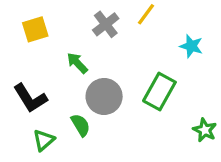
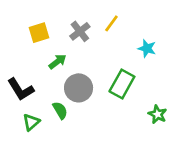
yellow square: (35, 29) -> (39, 33), moved
green arrow: (77, 63) -> (57, 62), turned 96

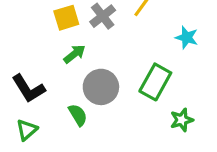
yellow square: (39, 33) -> (66, 18), moved
green star: (158, 114) -> (182, 120), moved, turned 30
green triangle: (31, 122) -> (27, 130), moved

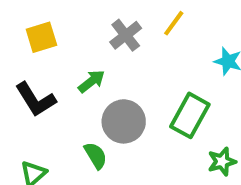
yellow square: (66, 18) -> (41, 37), moved
black L-shape: (28, 89) -> (35, 99), moved

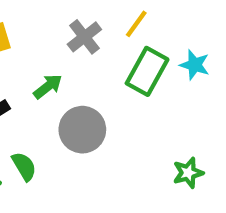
green rectangle: (190, 115) -> (147, 71), moved
green semicircle: (96, 156) -> (24, 166), moved

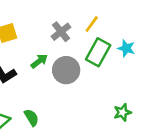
gray circle: (82, 130) -> (66, 70), moved
green semicircle: (24, 166) -> (32, 118), moved

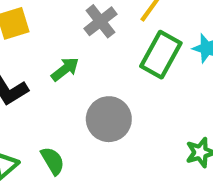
gray circle: (66, 70) -> (109, 119), moved

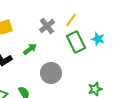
green rectangle: (161, 55) -> (76, 42), turned -55

